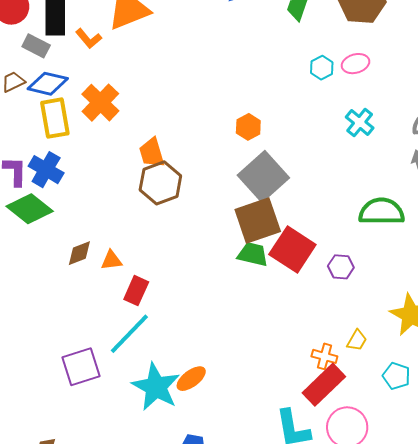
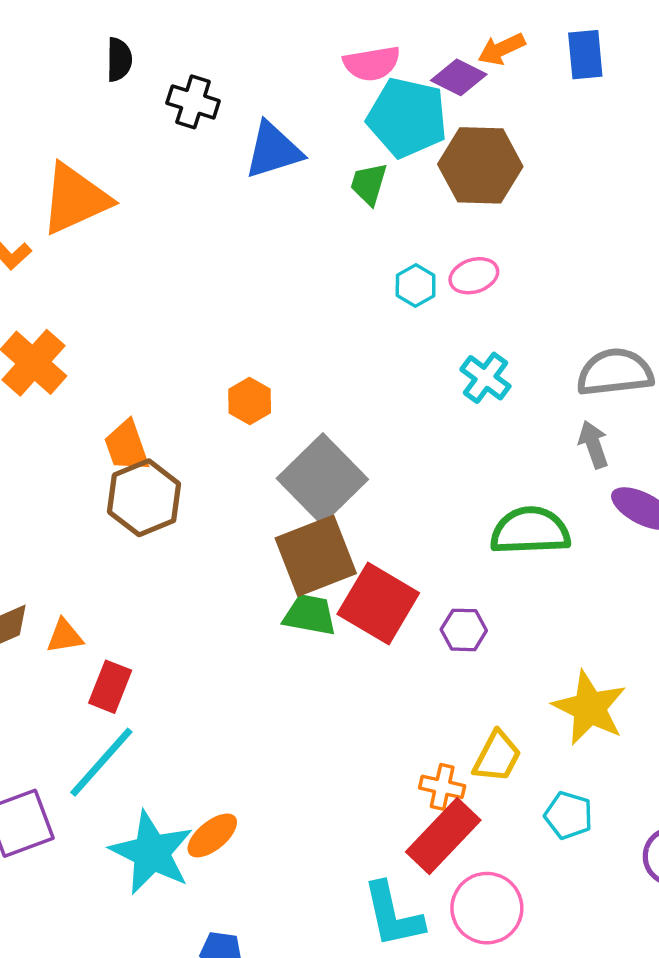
orange hexagon: (248, 127) -> (250, 401), moved
yellow trapezoid: (357, 340) -> (497, 757), size x1.4

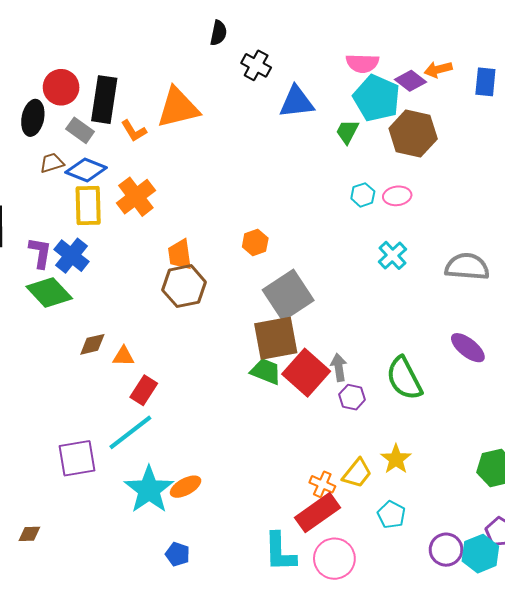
gray arrow: (593, 445) -> (339, 367), moved
green semicircle: (530, 531) -> (404, 378), moved, turned -126
yellow star: (589, 708) -> (396, 459), moved, size x0.7

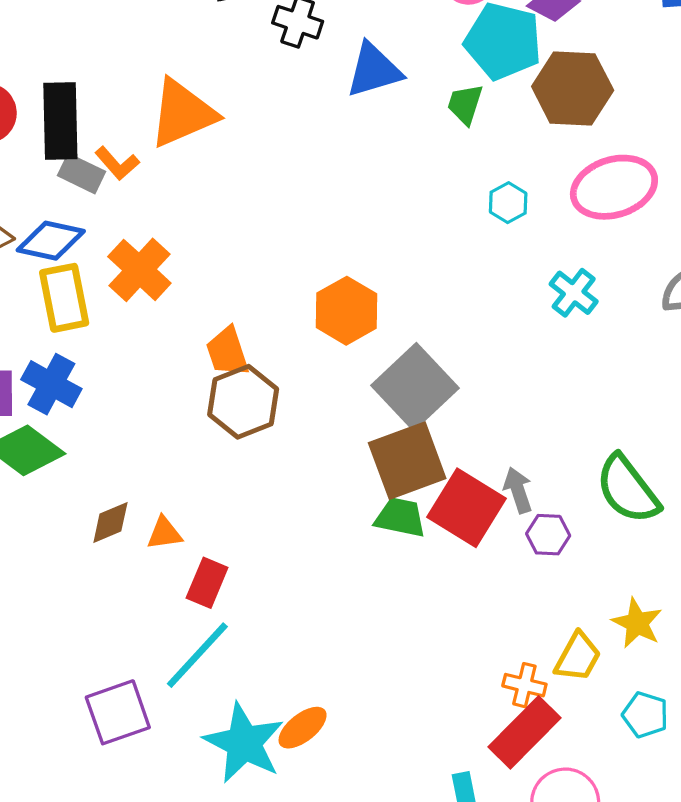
gray rectangle: (80, 130) -> (81, 174), moved
pink ellipse: (397, 196) -> (614, 187), moved, size x1.8
orange hexagon: (255, 243) -> (346, 311), size x1.5

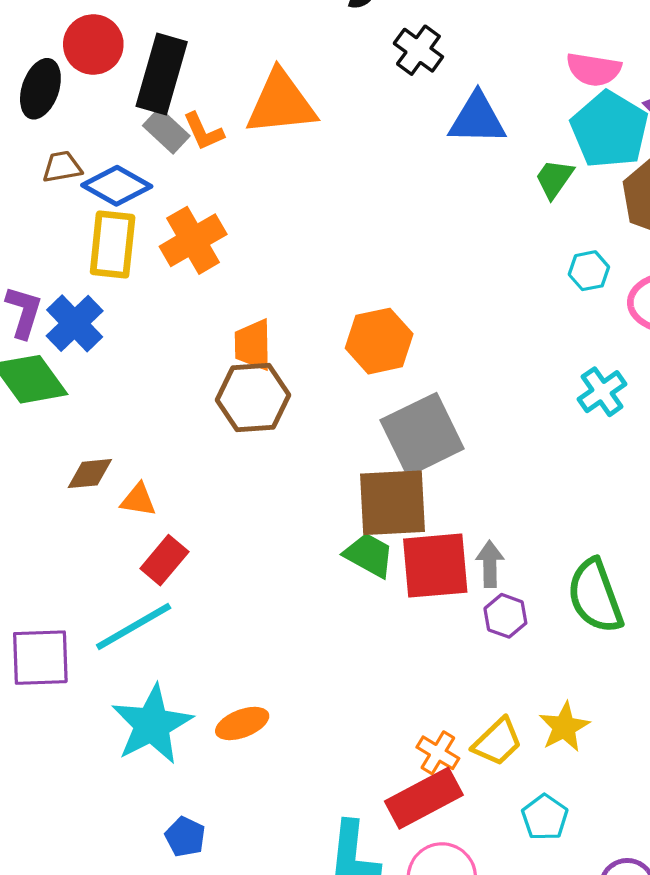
cyan hexagon: (508, 203) -> (589, 271), moved
red square: (466, 508) -> (435, 566), turned 36
orange ellipse: (303, 728) -> (242, 723), moved

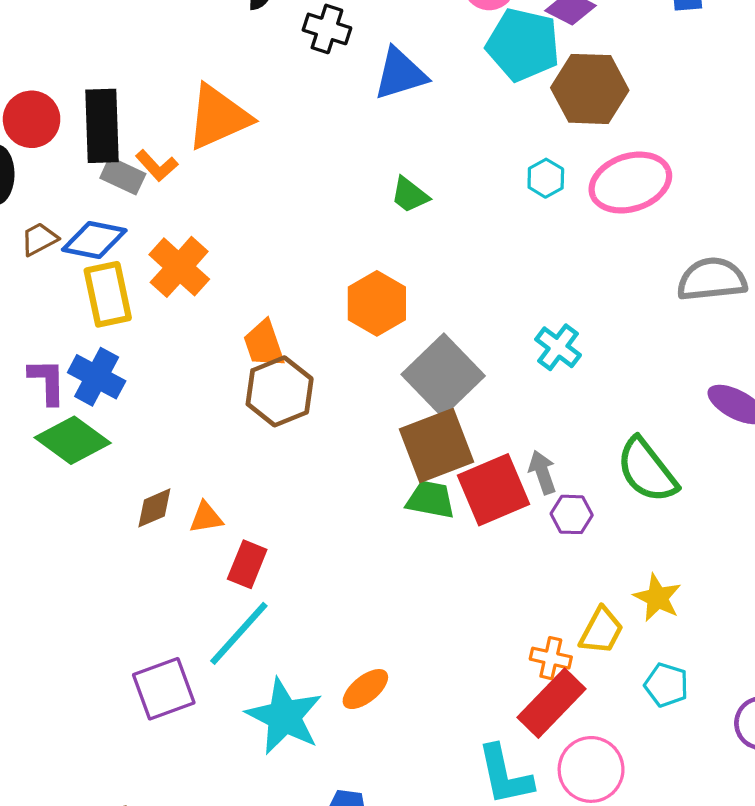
green trapezoid: (554, 179) -> (410, 195), moved, turned -69
cyan cross: (602, 392) -> (558, 347), moved

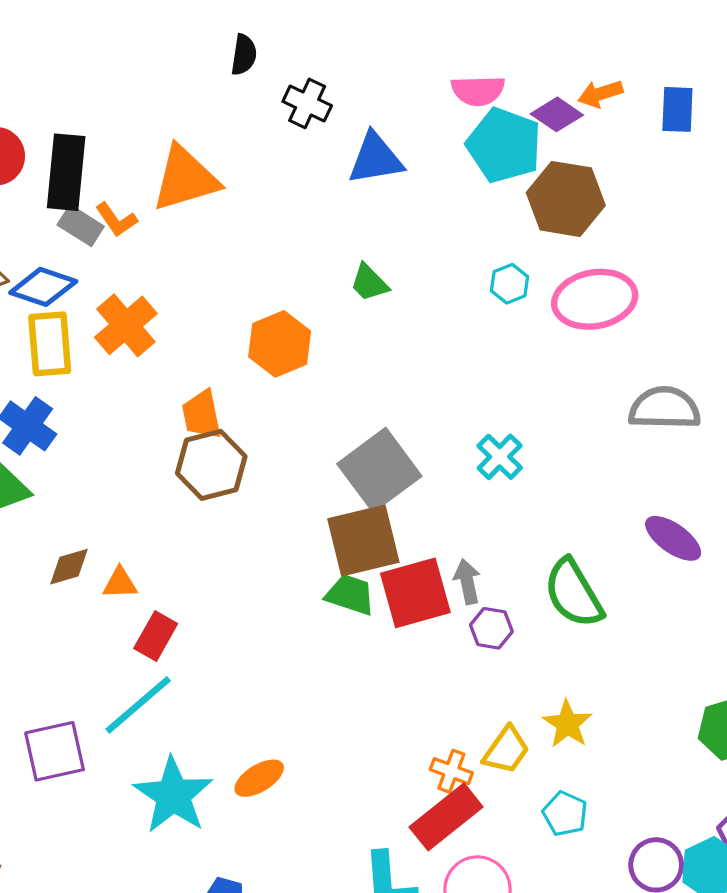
orange hexagon: (377, 303) -> (280, 344), moved

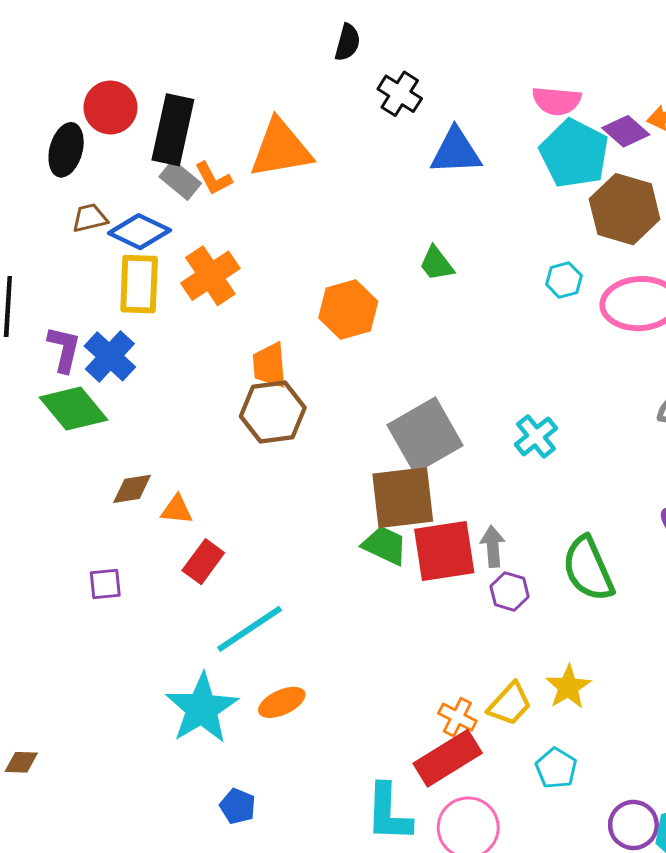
cyan line: (138, 705) -> (250, 629), moved
purple square: (55, 751) -> (105, 584), moved, size x0.6

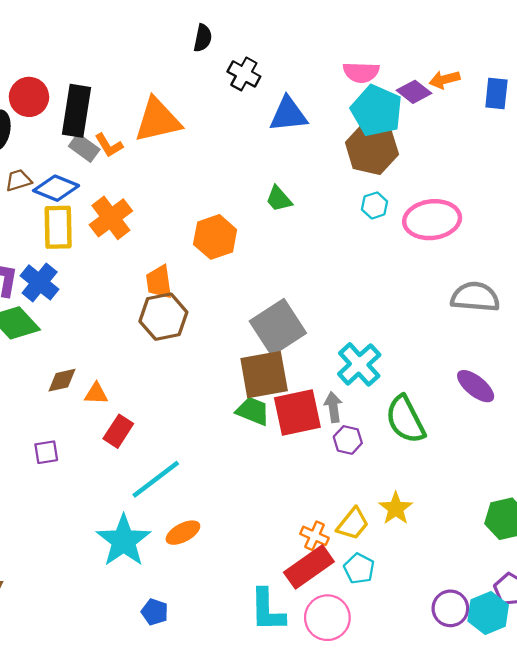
brown hexagon: (625, 209) -> (372, 148), moved
cyan cross: (536, 436) -> (359, 364), moved, size x1.4
cyan pentagon: (556, 768) -> (359, 569), moved

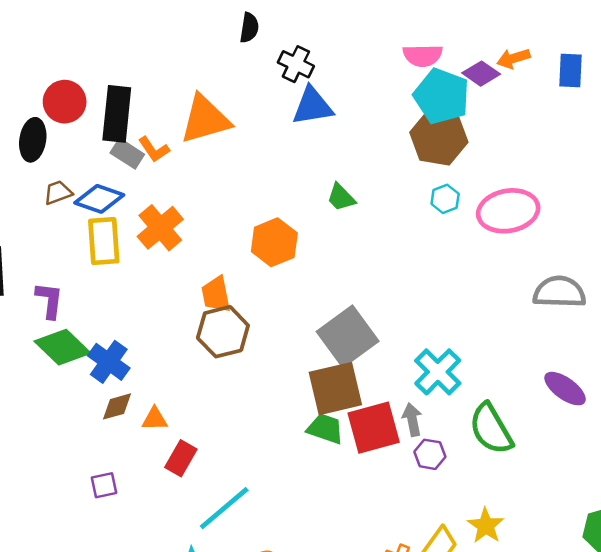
blue triangle: (288, 114) -> (313, 106), moved
blue cross: (40, 282) -> (109, 362), moved

